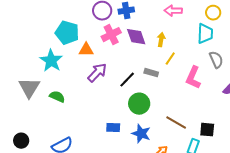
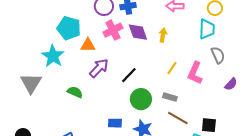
yellow line: (170, 59) -> (172, 68), moved
gray rectangle: (151, 73) -> (170, 97), moved
green semicircle: (57, 97) -> (75, 92), moved

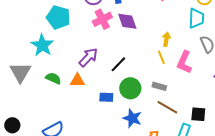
yellow arrow: (163, 35) -> (166, 39), moved
orange triangle: (88, 45) -> (77, 80), moved
yellow line: (172, 68) -> (161, 57), turned -56
green semicircle: (75, 92) -> (53, 78), moved
blue rectangle: (115, 123) -> (106, 97), moved

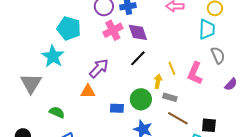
yellow arrow: (166, 39) -> (158, 81), moved
black line: (118, 64) -> (138, 58), moved
green semicircle: (53, 78) -> (57, 112), moved

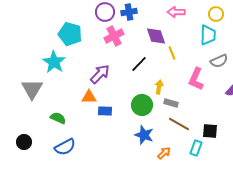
purple diamond: (138, 32) -> (156, 36), moved
gray semicircle: (218, 55) -> (219, 61), turned 90
yellow line: (172, 68) -> (172, 53), moved
blue rectangle: (117, 108) -> (105, 111), moved

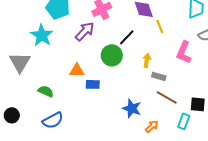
purple arrow: (100, 74) -> (85, 31), moved
green circle: (142, 105) -> (112, 55), moved

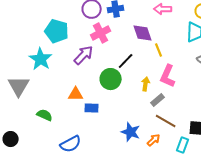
pink L-shape: (184, 52) -> (168, 76), moved
gray rectangle: (159, 76) -> (158, 100), turned -56
blue semicircle: (53, 120) -> (71, 144), moved
orange arrow: (152, 126) -> (154, 140), moved

